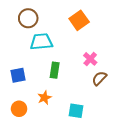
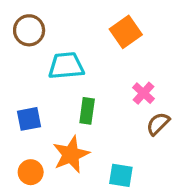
brown circle: (28, 18) -> (29, 30), moved
orange star: (44, 98) -> (71, 154), size x1.6

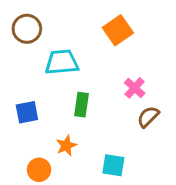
orange star: (71, 154) -> (66, 146), size x0.6
orange circle: (31, 172) -> (39, 170), moved

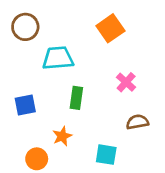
brown semicircle: (148, 117) -> (137, 122), moved, turned 35

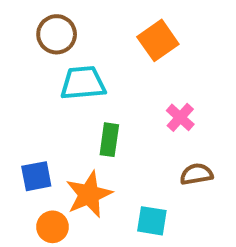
brown circle: (25, 27) -> (57, 34), moved
blue square: (25, 105) -> (36, 176), moved
orange star: (62, 136) -> (89, 194), size x1.6

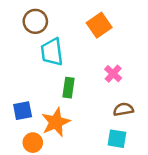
cyan trapezoid: (83, 83) -> (52, 52), turned -92
cyan square: (152, 221) -> (117, 139), moved

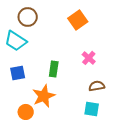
cyan trapezoid: (52, 52) -> (16, 41), moved, turned -50
blue square: (23, 111) -> (18, 73), moved

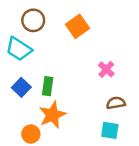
orange square: (78, 20) -> (78, 26), moved
green rectangle: (54, 69) -> (48, 86), moved
blue square: (18, 73) -> (21, 87), turned -35

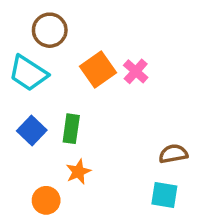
orange square: (78, 26) -> (98, 70), moved
pink cross: (106, 69) -> (136, 71), moved
orange star: (52, 115) -> (78, 172), size x0.6

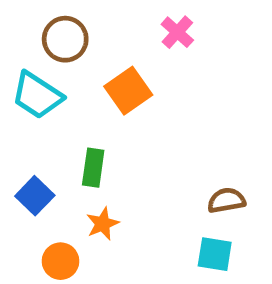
pink cross: (136, 71) -> (177, 32), moved
blue square: (32, 130) -> (35, 196), moved

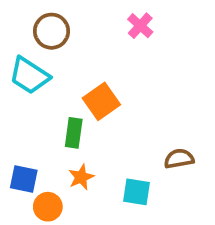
orange square: (128, 91) -> (101, 101), moved
blue square: (35, 196) -> (24, 179), moved, turned -32
cyan square: (215, 254) -> (136, 192), moved

